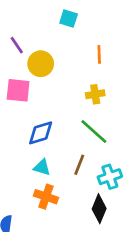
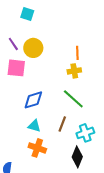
cyan square: (69, 18) -> (27, 14), moved
purple line: (17, 45) -> (13, 44), moved
orange line: (99, 54) -> (77, 53), moved

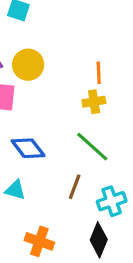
blue diamond: (33, 100) -> (28, 148), turned 70
cyan triangle: (34, 126) -> (15, 190), moved
orange cross: (37, 148) -> (39, 241), moved

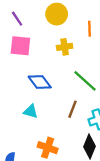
yellow circle: (28, 65) -> (57, 14), moved
yellow cross: (94, 102) -> (65, 47), moved

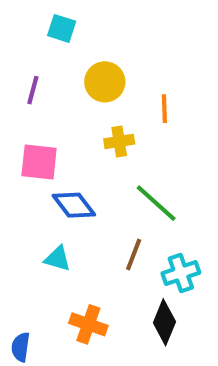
purple line: (17, 19) -> (33, 90), turned 49
pink square: (20, 46) -> (39, 162), moved

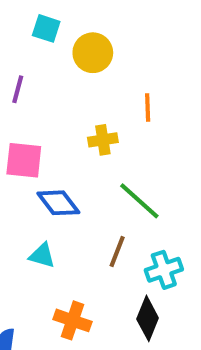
yellow circle: (105, 82) -> (93, 53), moved

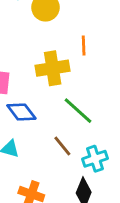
yellow cross: (103, 140) -> (53, 68), size x1.6
brown line: (117, 252) -> (62, 146), turned -60

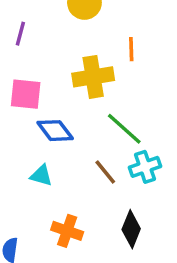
cyan cross: (95, 159) -> (145, 167), moved

